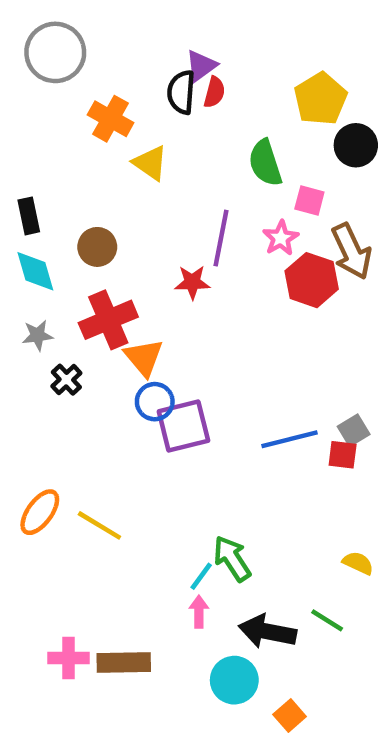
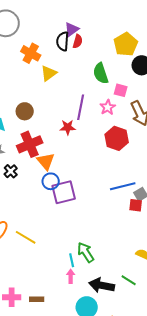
yellow triangle: (150, 163) -> (49, 73), turned 48
red hexagon: (312, 280) -> (117, 138), moved
blue line: (290, 439) -> (123, 186), moved
cyan line: (201, 576) -> (72, 260), turned -48
brown rectangle: (124, 662) -> (37, 299), size x0.6

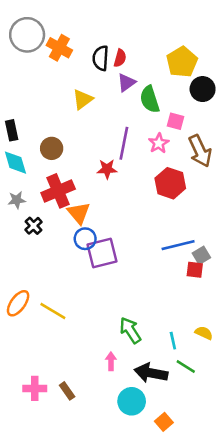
purple triangle: (72, 29) -> (126, 83), moved
orange cross: (31, 53) -> (59, 48), moved
cyan line: (72, 260) -> (173, 341), moved
brown rectangle: (37, 299) -> (67, 391), turned 56

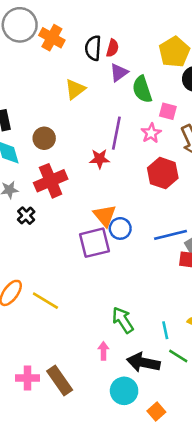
orange triangle: (79, 213) -> (105, 216), moved
blue circle: (85, 239) -> (120, 228), moved
brown rectangle: (67, 391) -> (60, 381), size x1.6

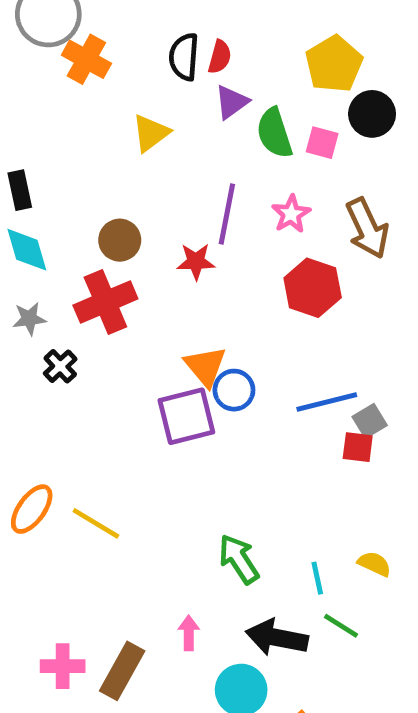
orange cross: (52, 38) -> (86, 59), moved
pink square: (168, 111) -> (322, 143), moved
brown circle: (44, 138) -> (120, 240), moved
pink arrow: (103, 351) -> (189, 633), moved
brown rectangle: (60, 381) -> (122, 671), turned 64

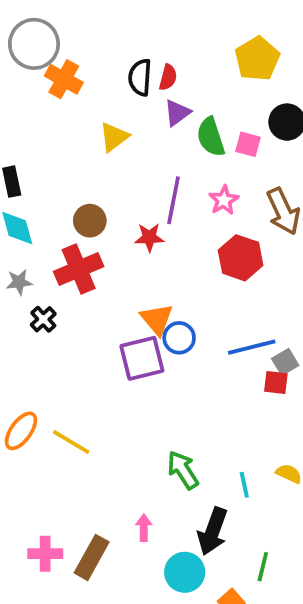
yellow pentagon: (334, 64) -> (257, 59), moved
green line: (341, 626) -> (263, 567), moved, turned 72
black arrow: (277, 638) -> (213, 531), turned -81

